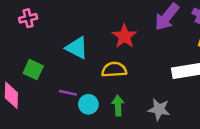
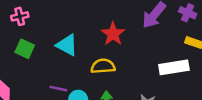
green square: (33, 70) -> (25, 49), moved

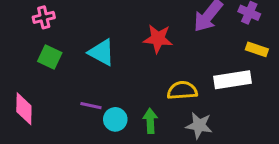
red star: (113, 34) -> (158, 39), turned -30
yellow semicircle: (103, 66) -> (182, 90), moved

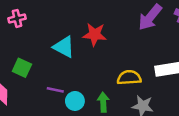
red star: (158, 39) -> (95, 34), moved
green square: (50, 57) -> (22, 68), moved

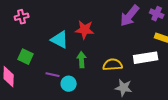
green arrow: (103, 102) -> (82, 60), moved

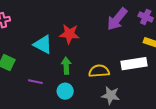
cyan circle: (69, 84) -> (65, 91), moved

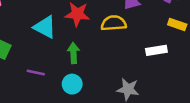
white rectangle: (134, 64) -> (156, 50), size x0.7
yellow semicircle: (99, 71) -> (114, 23), moved

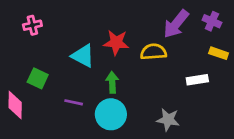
cyan circle: (72, 84) -> (111, 114), size x1.5

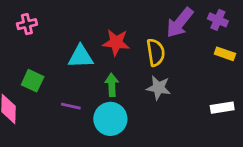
yellow semicircle: (153, 52) -> (156, 52), turned 85
cyan triangle: (83, 56) -> (81, 57), turned -30
white rectangle: (197, 80) -> (222, 108), moved
gray star: (168, 120) -> (158, 88), moved

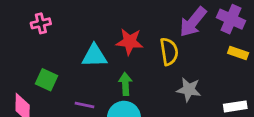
purple cross: (218, 20) -> (231, 19), size x1.4
gray star: (158, 88) -> (189, 90), moved

